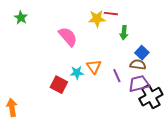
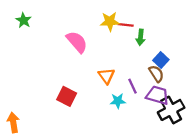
red line: (111, 14) -> (126, 25), moved
brown semicircle: (138, 65) -> (156, 74), turned 49
cyan star: (77, 73) -> (118, 101), moved
purple trapezoid: (139, 84) -> (157, 95), turned 30

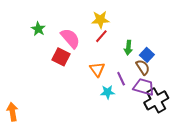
green star: (24, 20) -> (38, 29), moved
red line: (126, 25) -> (101, 36), moved, turned -56
green arrow: (140, 37) -> (128, 48), moved
red square: (67, 96) -> (61, 57), moved

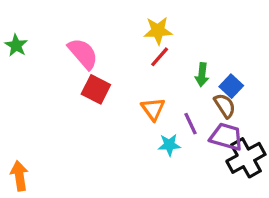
green star: (38, 29) -> (16, 45), moved
pink semicircle: (70, 38) -> (83, 54), moved

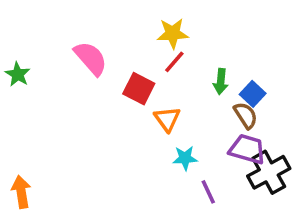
green star: (16, 45) -> (18, 74), moved
red square: (96, 89) -> (139, 89), moved
purple line: (191, 124) -> (208, 192), moved

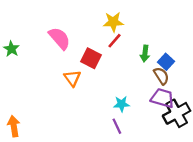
orange triangle: (167, 119) -> (72, 78), moved
purple line: (208, 192) -> (117, 126), moved

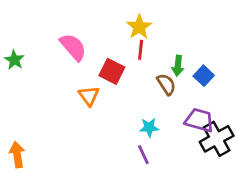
yellow star: (113, 22) -> (139, 27), turned -30
red line: (115, 41) -> (141, 50), turned -35
brown semicircle: (161, 76) -> (166, 84), moved

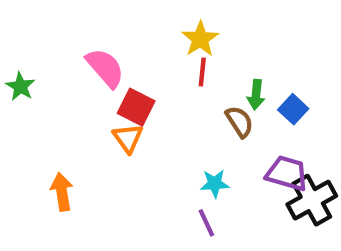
red square: (112, 71) -> (136, 107), moved
orange arrow: (17, 155) -> (62, 192), moved

